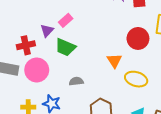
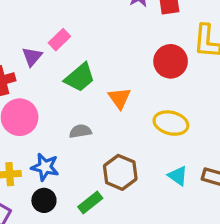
green trapezoid: (65, 47) -> (80, 77), moved, turned -60
orange triangle: (114, 61) -> (119, 98), moved

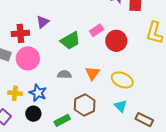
pink rectangle: (59, 40) -> (97, 30), moved
red circle: (171, 61) -> (116, 41), moved
orange triangle: (119, 98) -> (92, 73), moved
cyan triangle: (178, 176) -> (121, 106), moved

